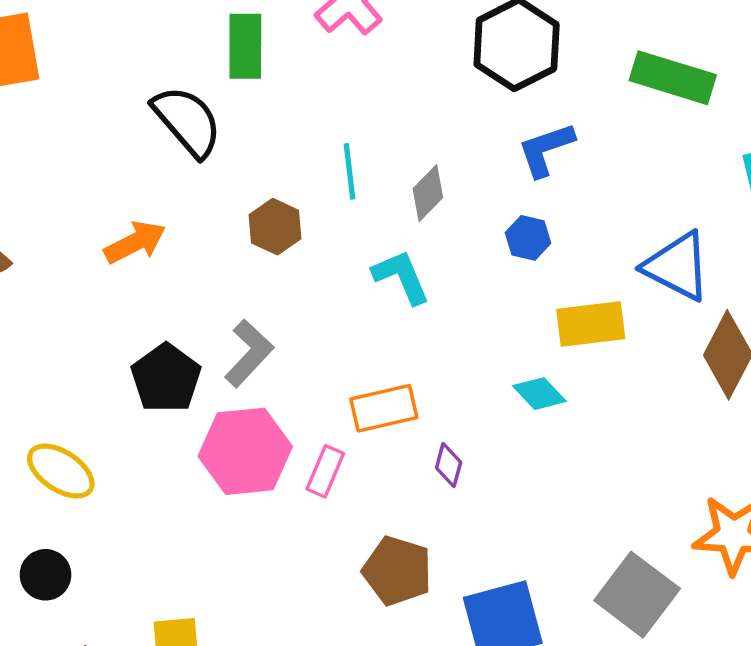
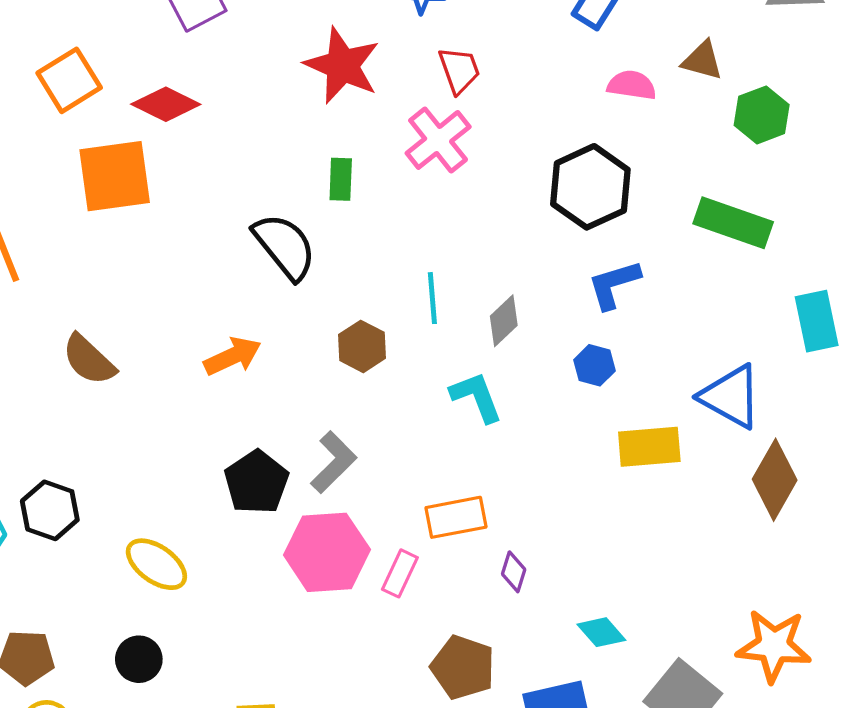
green rectangle: (245, 46) -> (341, 179), size x0.7
cyan diamond: (539, 394) -> (601, 632), moved

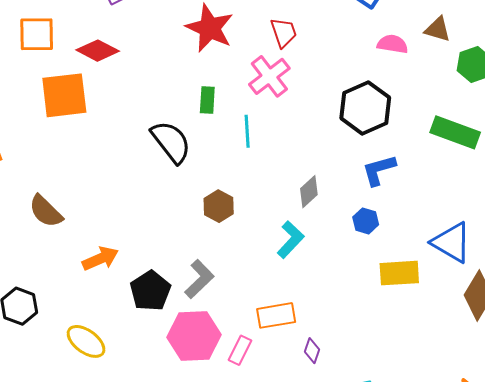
orange square: (69, 80) -> (37, 34), turned 30
cyan line: (432, 298) -> (247, 131), moved
orange arrow: (233, 356) -> (100, 259), moved
cyan L-shape: (476, 397) -> (291, 240), turned 63

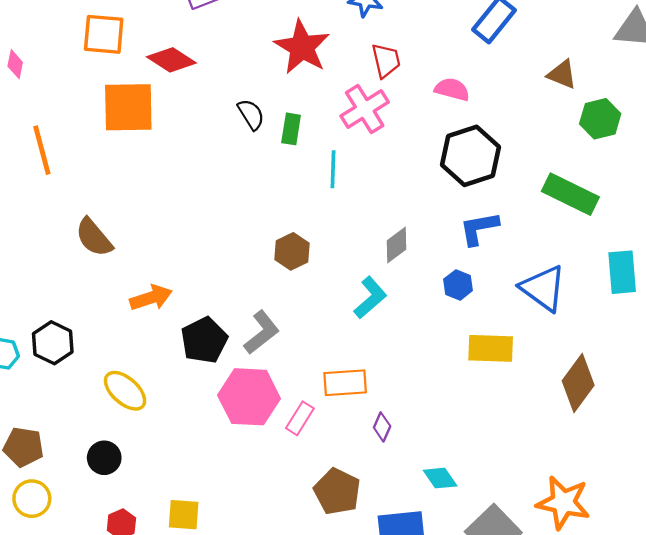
pink semicircle: (393, 44) -> (452, 89), moved
black semicircle: (171, 142) -> (251, 114), moved, size x0.6
blue triangle: (452, 242) -> (543, 288), moved

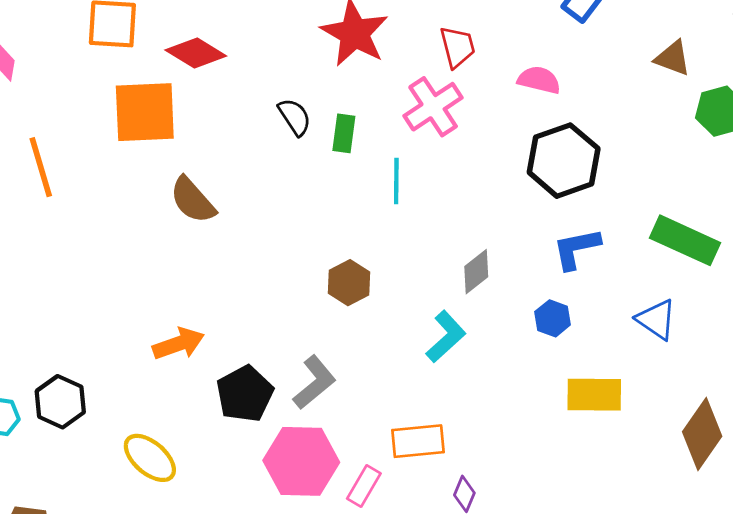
green rectangle: (570, 194) -> (685, 240), moved
brown semicircle: (94, 237) -> (193, 200), moved
blue triangle: (543, 288) -> (656, 319), size x0.7

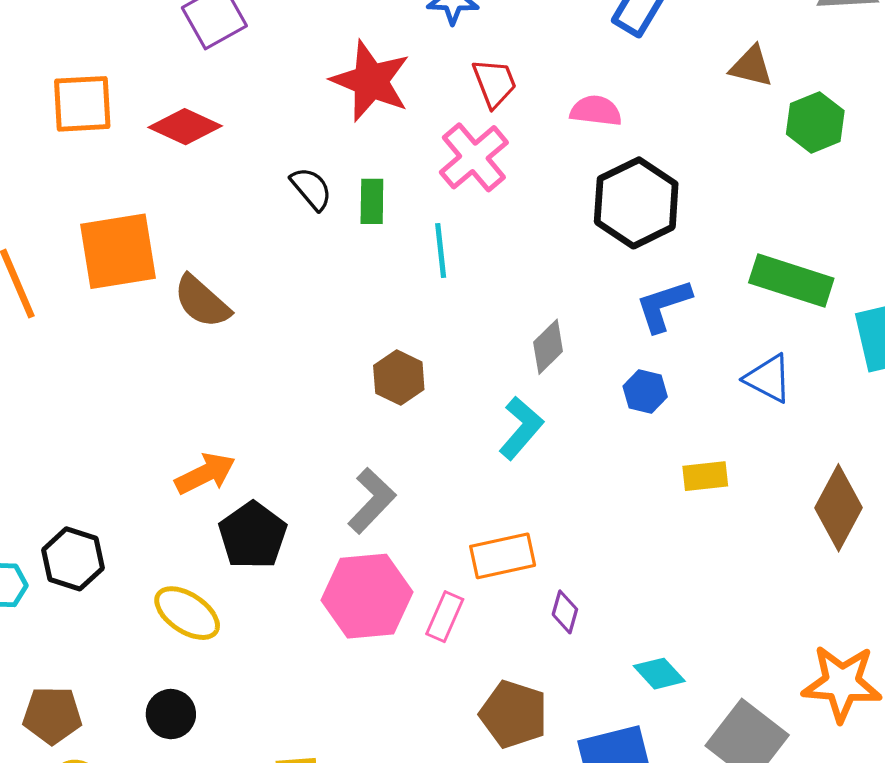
orange square: (145, 112) -> (118, 251), moved
black pentagon: (245, 394) -> (253, 535), moved
yellow rectangle: (594, 395) -> (705, 476), size x0.7

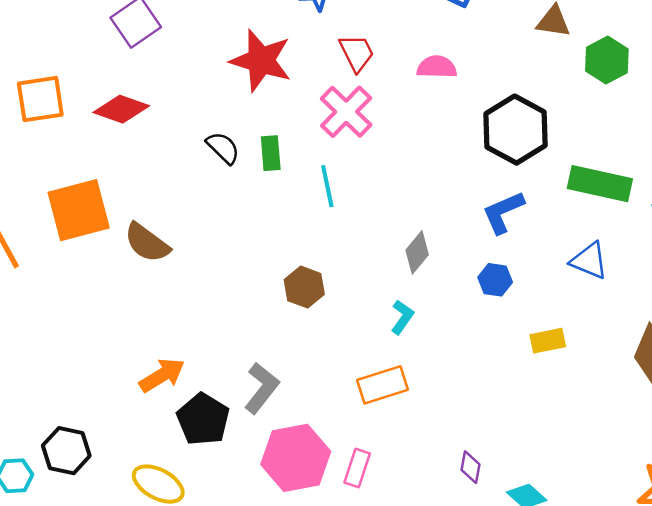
black hexagon: (636, 203) -> (516, 130), moved
cyan L-shape: (521, 428) -> (402, 317), size x0.7
gray L-shape: (372, 501) -> (262, 388), moved
orange rectangle: (503, 556) -> (383, 385), moved
purple diamond: (565, 612) -> (471, 467), moved

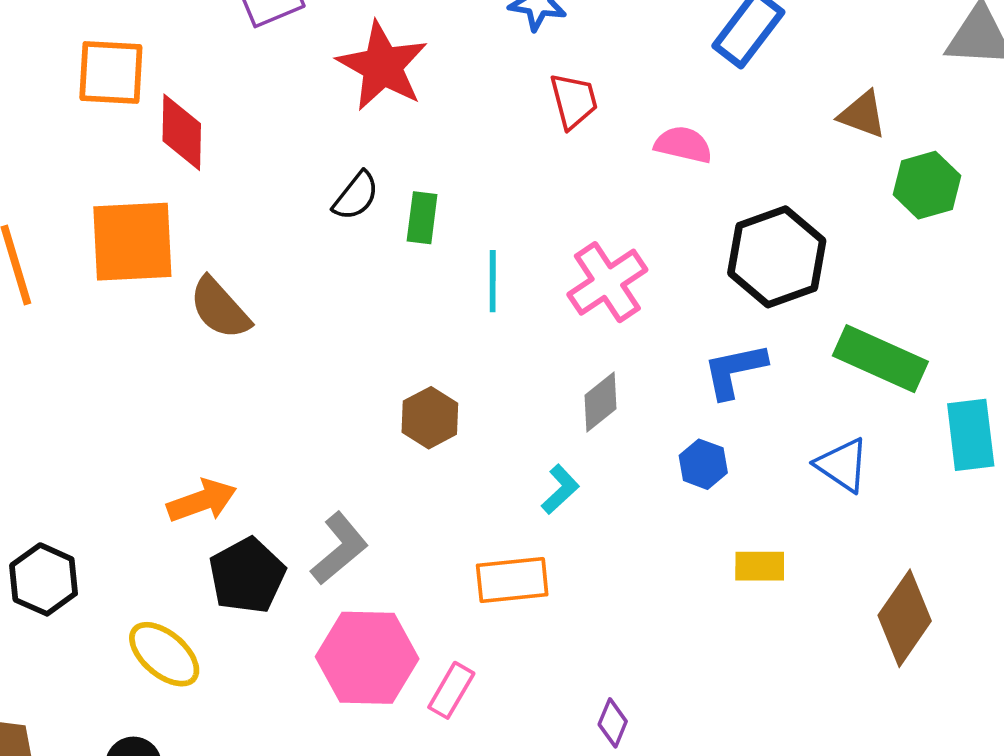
red star: (261, 60) -> (382, 66), moved
red diamond: (121, 109) -> (182, 132), moved, turned 60
pink cross: (346, 112) -> (607, 282), moved
black semicircle: (223, 148) -> (356, 196), turned 72

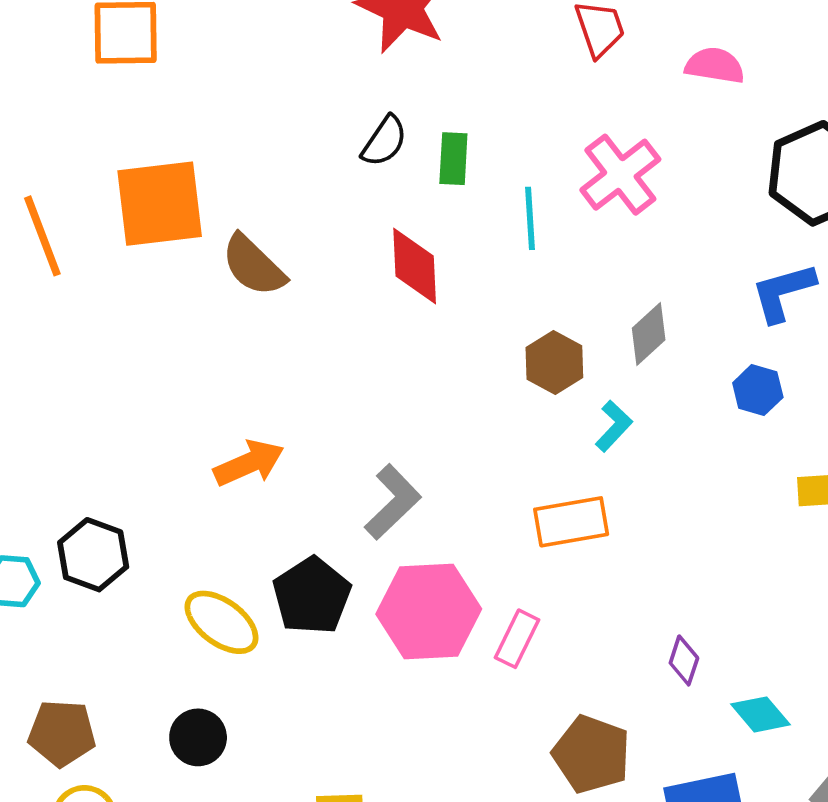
red diamond: (182, 132) -> (415, 266), moved
pink cross: (607, 282) -> (620, 175), moved
brown hexagon: (430, 418) -> (554, 362), moved
black pentagon: (247, 576) -> (312, 596), moved

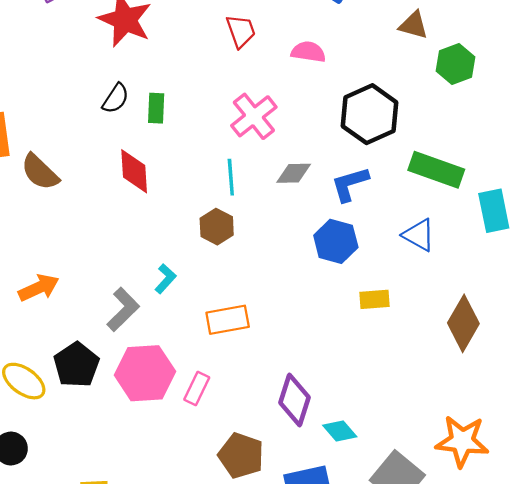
cyan line: (530, 218) -> (231, 177), moved
gray diamond: (649, 334) -> (294, 173), moved, turned 42
blue hexagon: (758, 390) -> (336, 241), size x1.5
cyan L-shape: (614, 426) -> (165, 279), moved
purple diamond: (684, 660) -> (295, 400), size x1.8

